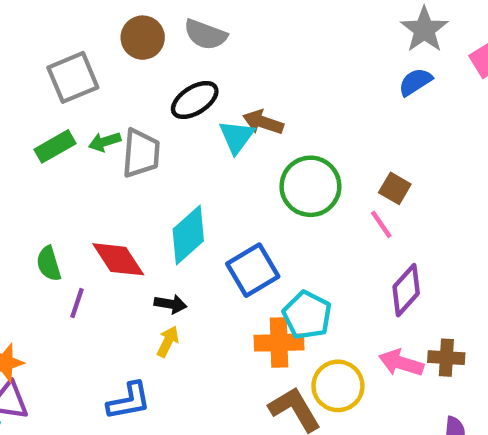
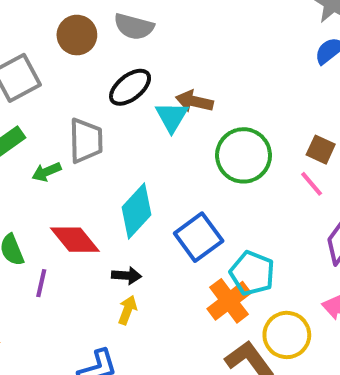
green arrow: (105, 142) -> (47, 172), moved
orange cross: (279, 343) -> (229, 301), turned -30

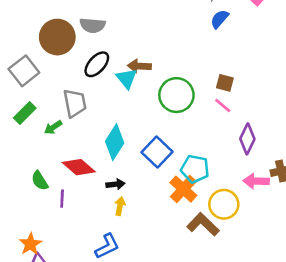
brown circle: (77, 35) -> (57, 37), size x1.4

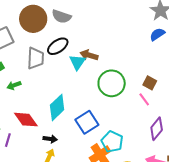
gray trapezoid: (75, 103) -> (36, 58), moved

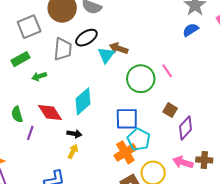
brown square: (150, 83) -> (170, 110), moved
pink line: (144, 99) -> (167, 71), moved
blue square: (87, 122) -> (127, 119), moved, turned 30

